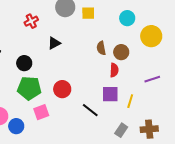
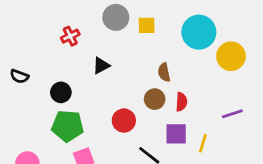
cyan circle: (127, 18) -> (199, 32), size x1.6
brown circle: (121, 52) -> (155, 99), moved
red circle: (62, 89) -> (124, 121), moved

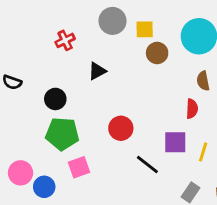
brown semicircle: (164, 72) -> (203, 81), moved
brown circle: (155, 99) -> (157, 53), moved
red semicircle: (181, 102) -> (192, 109), moved

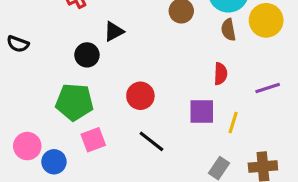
brown semicircle: (203, 81) -> (228, 30), moved
black circle: (55, 99) -> (87, 55), moved
black line: (147, 164) -> (151, 141), moved

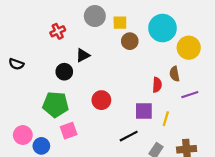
brown semicircle: (228, 30) -> (175, 74), moved
black line: (151, 141) -> (129, 136), moved, turned -66

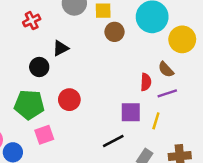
brown semicircle: (175, 74) -> (166, 70), turned -32
purple line: (190, 95) -> (167, 93), moved
red circle: (101, 100) -> (69, 100), moved

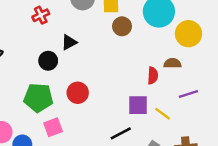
brown semicircle: (166, 70) -> (172, 63), turned 133
purple line: (167, 93) -> (188, 94), moved
yellow line: (156, 121) -> (163, 114), turned -70

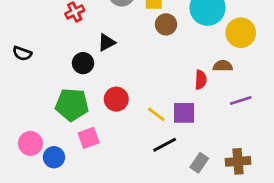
yellow line: (163, 114) -> (156, 114), moved

